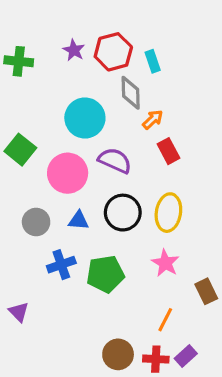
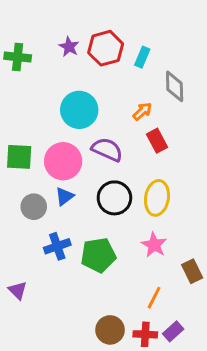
cyan rectangle: (153, 61) -> (142, 57), turned 42
gray diamond: (131, 93) -> (175, 86), moved
green square: (20, 150) -> (19, 157), moved, turned -36
blue triangle: (79, 220) -> (65, 196), moved, turned -42

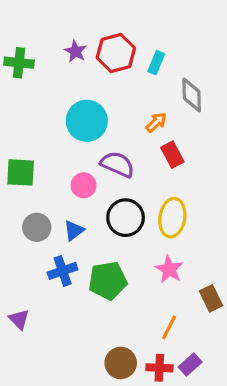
pink circle: (63, 161) -> (84, 185), moved, size x0.6
blue triangle: (65, 196) -> (74, 231), moved

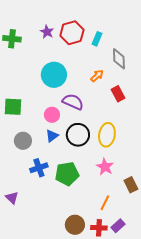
red rectangle: (172, 155) -> (118, 94), moved
blue triangle: (74, 231) -> (52, 136), moved

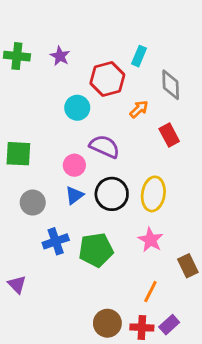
purple star: (47, 32) -> (60, 56), moved
red hexagon: (72, 33) -> (107, 79), moved
cyan circle: (54, 75) -> (77, 108), size x0.7

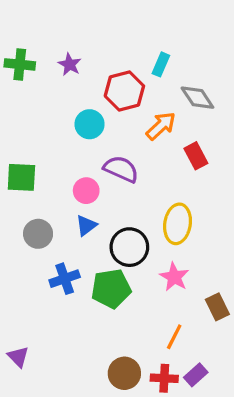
gray diamond: (171, 85) -> (197, 98), turned -32
orange arrow: (139, 109) -> (161, 126), size x1.4
black circle: (112, 194) -> (129, 247), moved
purple triangle: (17, 284) -> (18, 357), moved

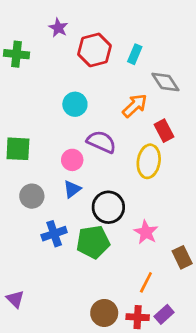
purple star: (70, 64) -> (58, 28), moved
red hexagon: (124, 91) -> (94, 50), moved
yellow ellipse: (178, 224) -> (149, 161), moved

